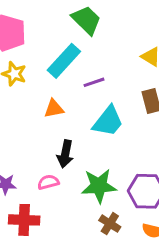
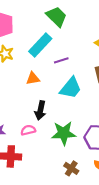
brown cross: (110, 224) -> (71, 168), moved

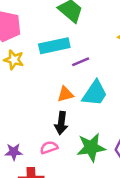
cyan rectangle: (40, 45) -> (54, 46), turned 40
orange triangle: (33, 78) -> (65, 94), moved

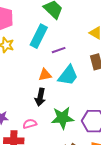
cyan rectangle: (54, 46) -> (39, 36), turned -55
pink semicircle: (49, 147) -> (30, 124), moved

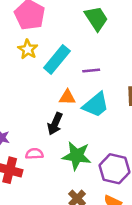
cyan rectangle: (39, 36) -> (57, 59), moved

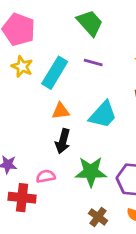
purple line: (91, 71) -> (93, 63), moved, turned 30
orange triangle: (67, 97) -> (61, 111), moved

